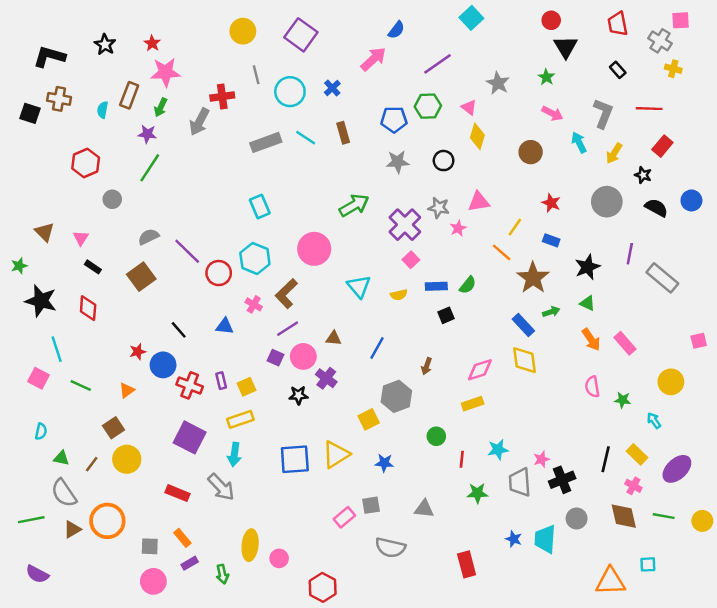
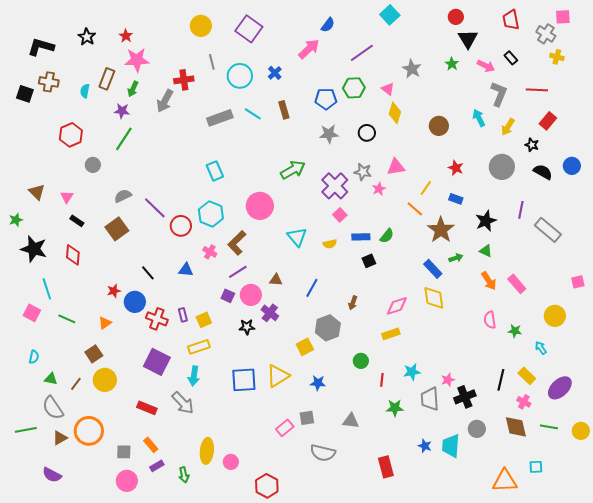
pink arrow: (552, 113) -> (486, 66), moved
purple semicircle: (37, 574) -> (52, 475), moved

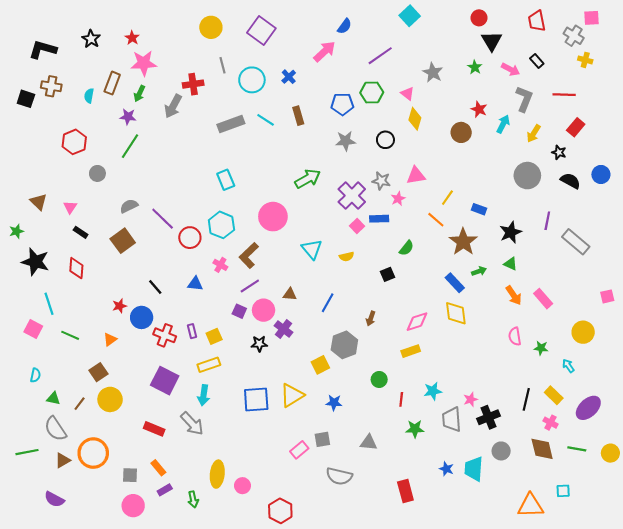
cyan arrow: (479, 118) -> (503, 124), turned 54
red star: (456, 168) -> (479, 109), moved
blue rectangle: (361, 237) -> (379, 219), moved

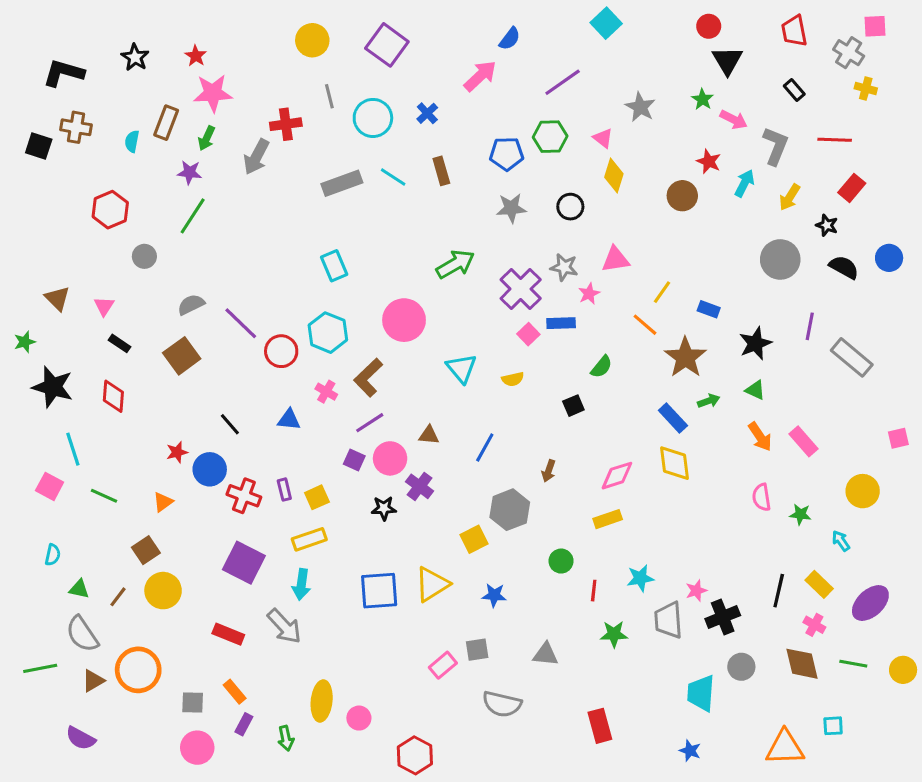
pink arrow: (511, 69) -> (734, 120), moved
blue star: (446, 469) -> (690, 751), moved
purple rectangle: (165, 490) -> (244, 724), turned -32

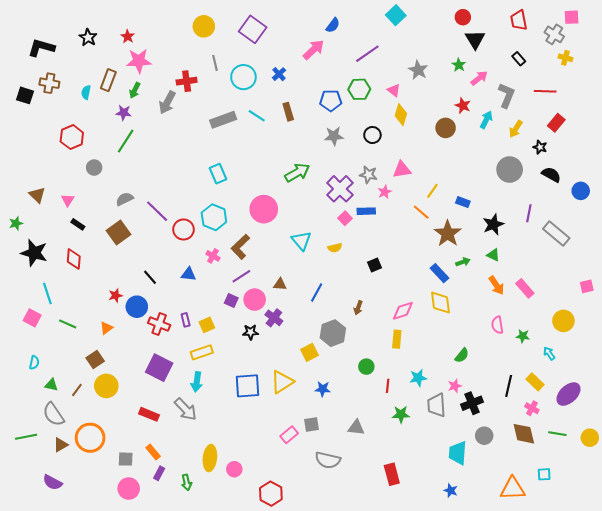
pink arrow: (734, 120) -> (479, 78), turned -66
blue circle: (889, 258) -> (581, 191), moved
green semicircle: (601, 367) -> (462, 355), moved
yellow rectangle: (608, 519) -> (397, 339), turned -66

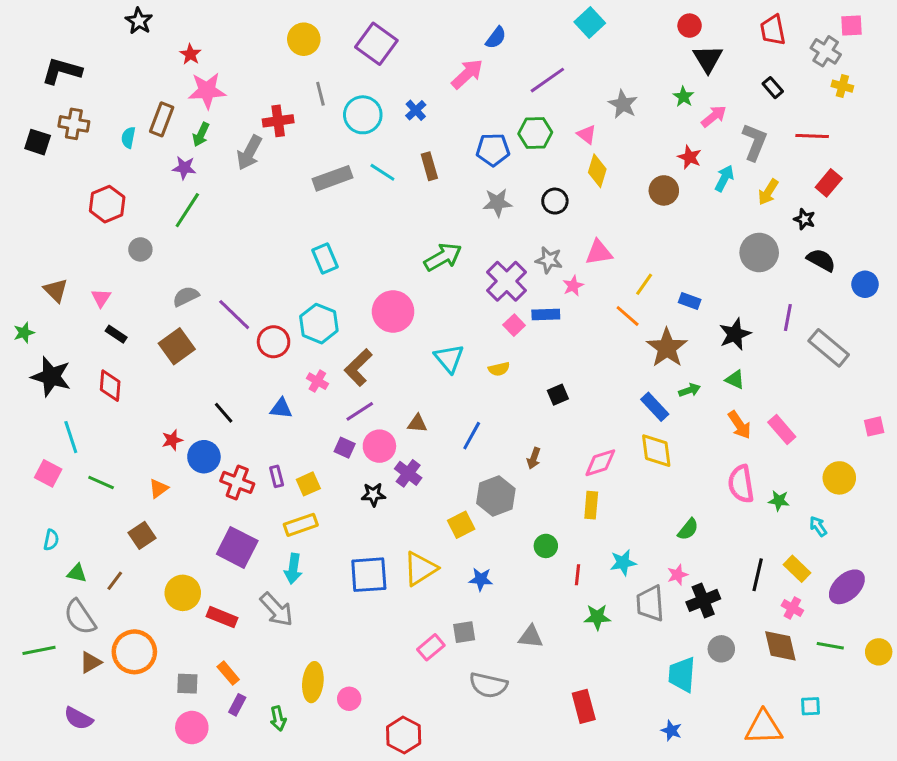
black star: (88, 37) -> (139, 21), moved
pink semicircle: (497, 325) -> (741, 484), size x1.4
yellow circle: (106, 386) -> (183, 593), moved

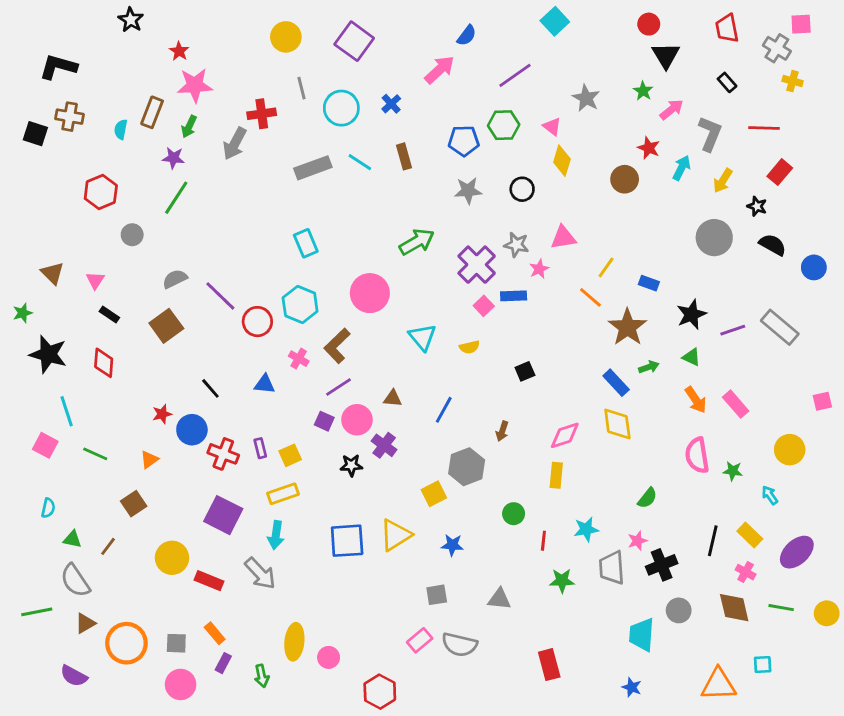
purple line: (788, 318) -> (733, 330), moved, turned 60
pink rectangle: (431, 647) -> (420, 640), moved
orange circle: (134, 652) -> (126, 643), moved

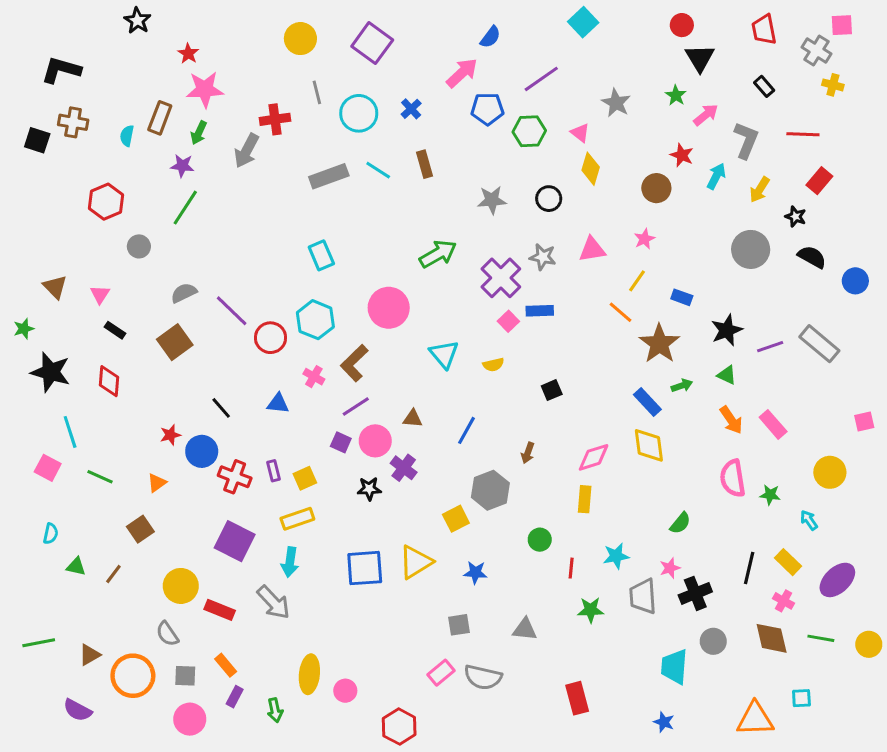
blue pentagon: (464, 141) -> (487, 109), moved
pink star: (539, 269) -> (644, 239), moved
gray semicircle: (75, 581) -> (167, 634), moved, size x0.7

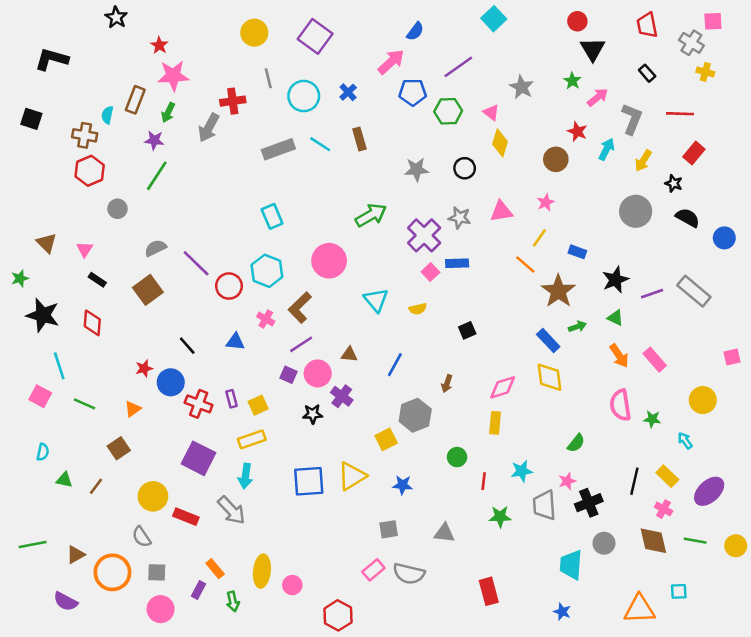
brown cross: (73, 122) -> (85, 135), moved
orange rectangle: (226, 665) -> (215, 569), moved

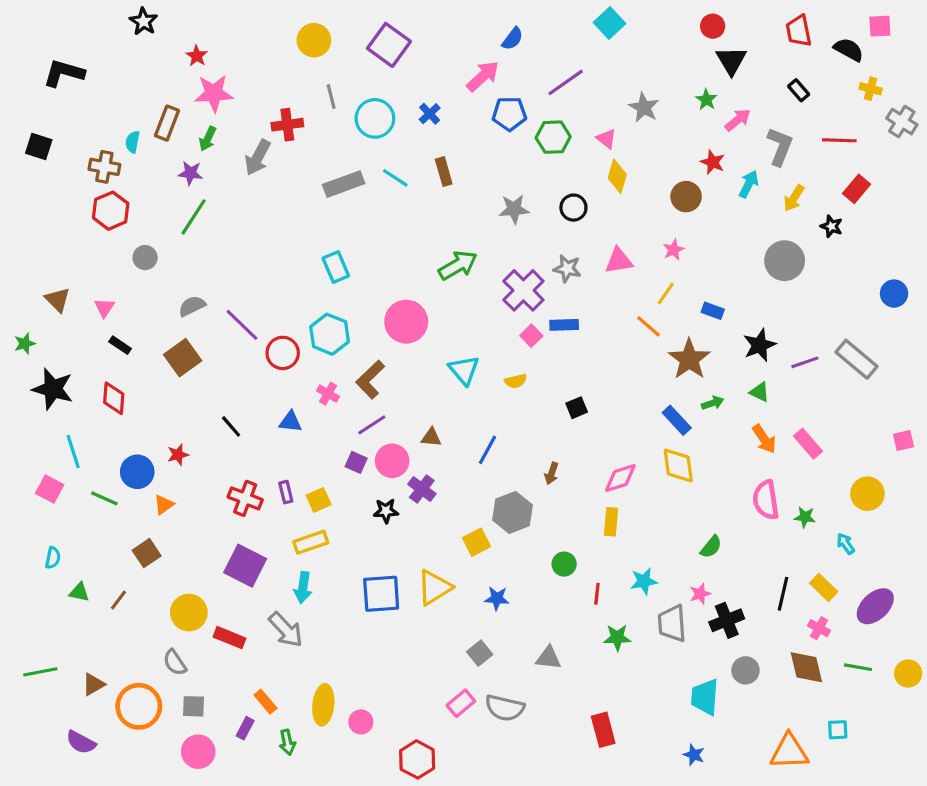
gray cross: (691, 43) -> (902, 122), moved
black semicircle: (688, 218) -> (849, 50), moved
blue circle: (171, 382) -> (137, 472), moved
gray square: (389, 529) -> (480, 653), turned -30

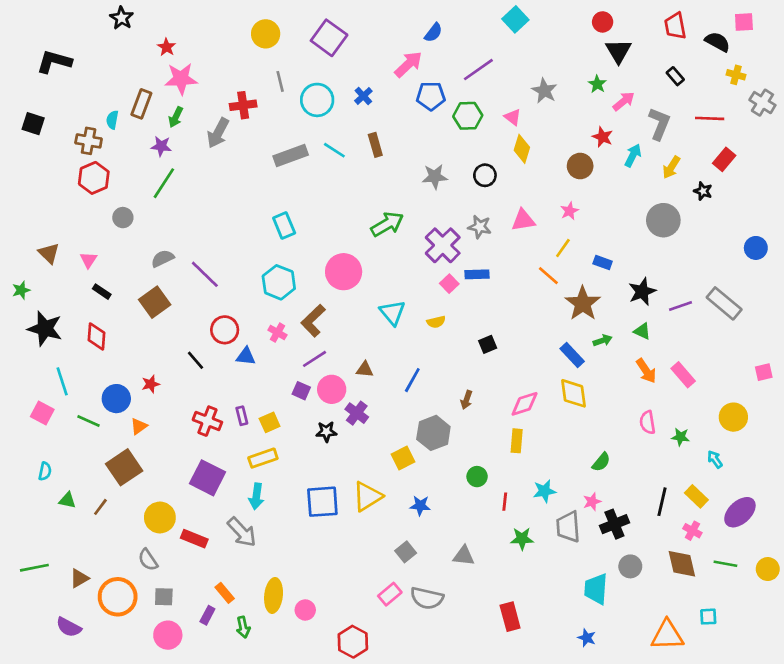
red circle: (283, 353) -> (225, 330), moved
pink semicircle: (766, 500) -> (647, 422), size x0.7
brown square: (147, 553) -> (124, 467), size x1.5

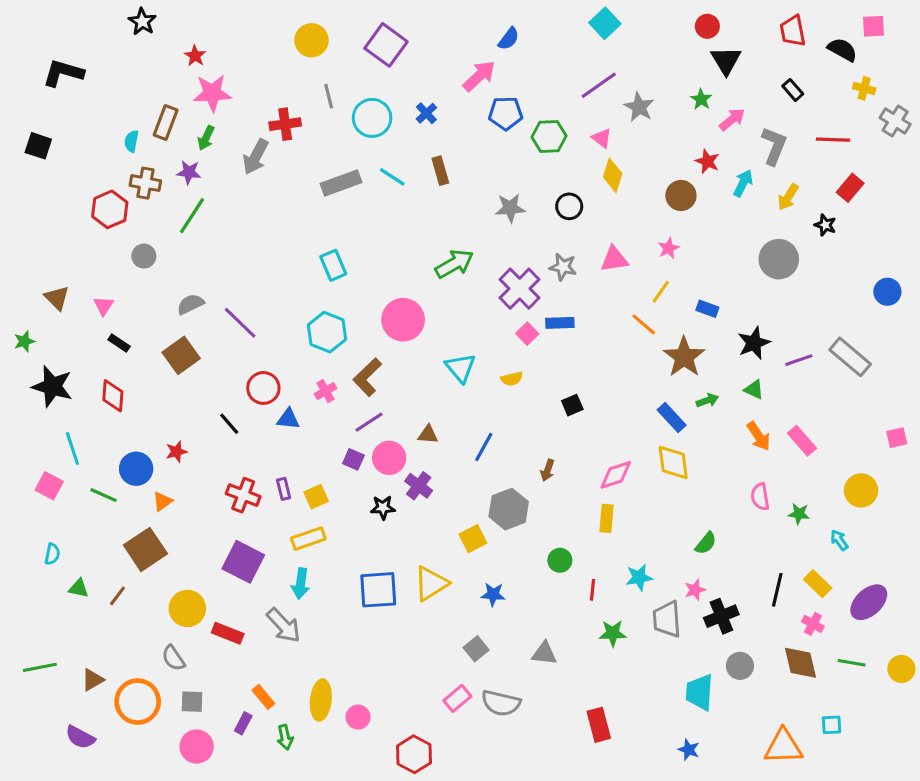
purple line: (478, 70) -> (599, 85), moved
brown cross: (89, 141) -> (145, 183), moved
pink cross: (277, 333) -> (325, 391), turned 30

